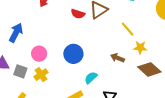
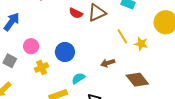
yellow star: (140, 48) -> (141, 44), moved
brown arrow: (117, 58) -> (108, 63), turned -48
yellow cross: (41, 75) -> (42, 67), moved

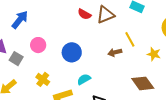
yellow star: (141, 44) -> (154, 54), moved
brown arrow: (108, 63) -> (115, 52), moved
yellow cross: (42, 67) -> (43, 79), moved, turned -32

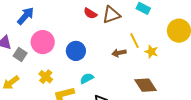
pink circle: (38, 45) -> (43, 42), size x1.5
yellow star: (154, 54) -> (151, 52), moved

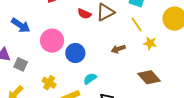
blue arrow: (26, 16) -> (21, 25), turned 90
yellow line: (134, 41) -> (137, 25), moved
pink circle: (43, 42) -> (52, 41), moved

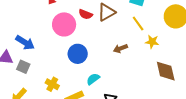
blue arrow: (21, 25) -> (25, 43), moved
pink circle: (52, 41) -> (64, 24), moved
brown diamond: (149, 77) -> (166, 71), moved, turned 30

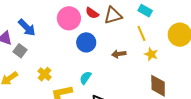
blue circle: (78, 54) -> (86, 42), moved
cyan semicircle: (93, 79) -> (85, 78), turned -32

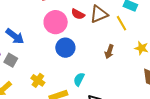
yellow line: (141, 33) -> (122, 23), moved
blue circle: (86, 42) -> (65, 48), moved
brown arrow: (119, 54) -> (109, 52), turned -56

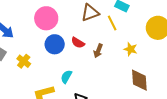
red semicircle: (78, 14) -> (78, 43), moved
yellow cross: (38, 80) -> (24, 61), moved

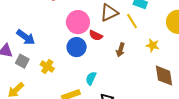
pink circle: (46, 18) -> (78, 22), moved
red semicircle: (78, 43) -> (96, 35), moved

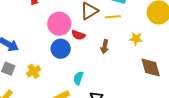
yellow line: (132, 21) -> (113, 17), turned -56
yellow cross: (47, 67) -> (34, 71), turned 32

